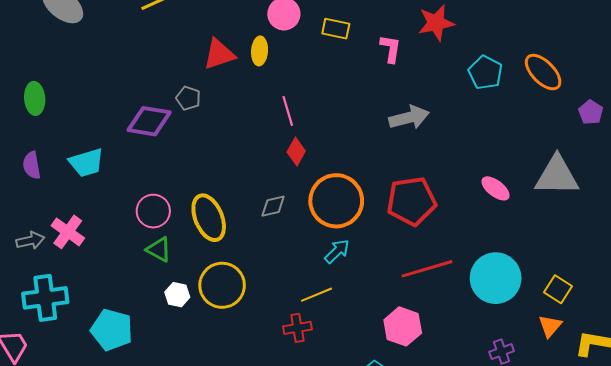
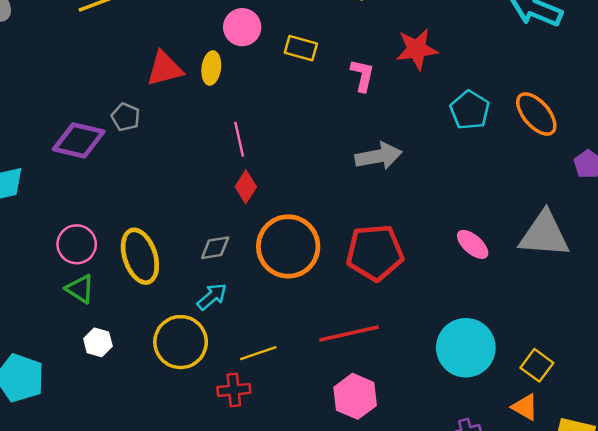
cyan arrow: (337, 251) -> (212, 297), moved
red line: (427, 269) -> (349, 333), moved
yellow circle: (222, 285) -> (181, 342), moved
orange triangle: (550, 326) -> (525, 407), turned -45

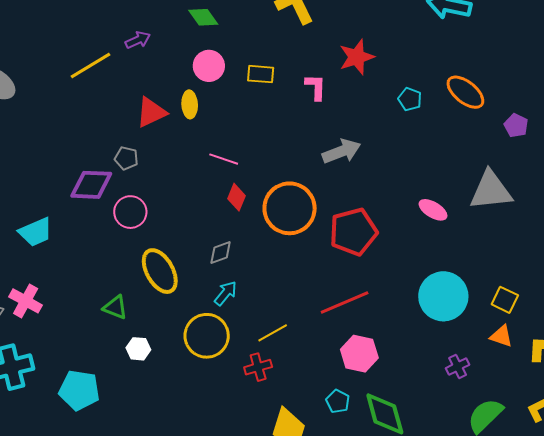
cyan pentagon: (470, 110) -> (410, 99), size x0.7
pink line: (239, 139) -> (224, 159), turned -48
pink circle: (77, 244) -> (130, 212), moved
orange circle: (288, 246) -> (290, 208), moved

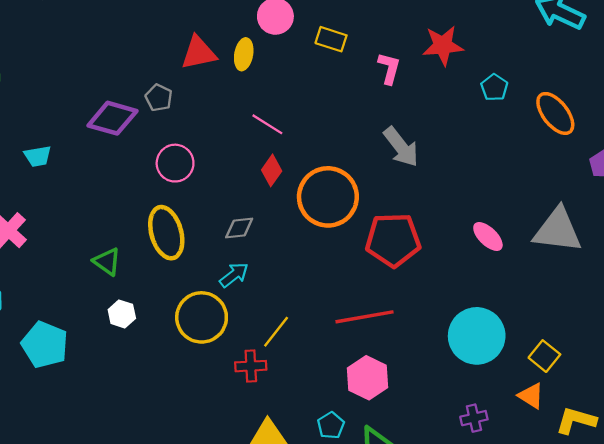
cyan pentagon: (410, 99) -> (494, 87), moved
gray arrow: (341, 151) -> (401, 147), turned 60
pink circle: (130, 212) -> (175, 163), moved
cyan trapezoid: (36, 232) -> (38, 156), size x0.7
yellow line: (273, 333) -> (276, 332), turned -36

